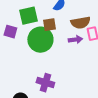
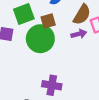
brown semicircle: (80, 23) -> (82, 15), turned -42

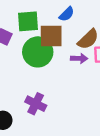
brown square: (48, 21) -> (51, 36), size x1.5

